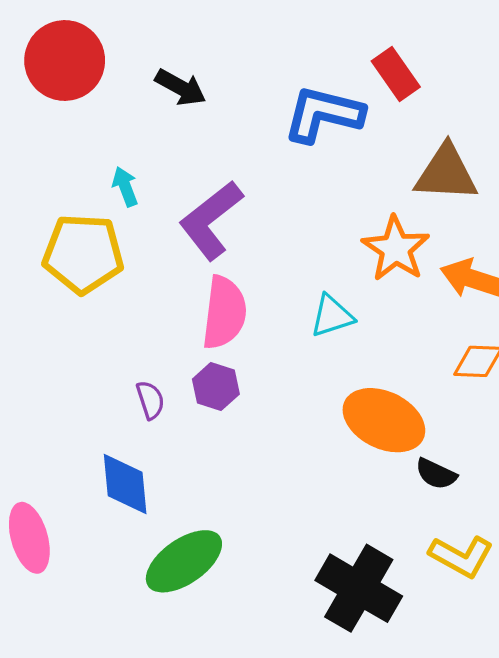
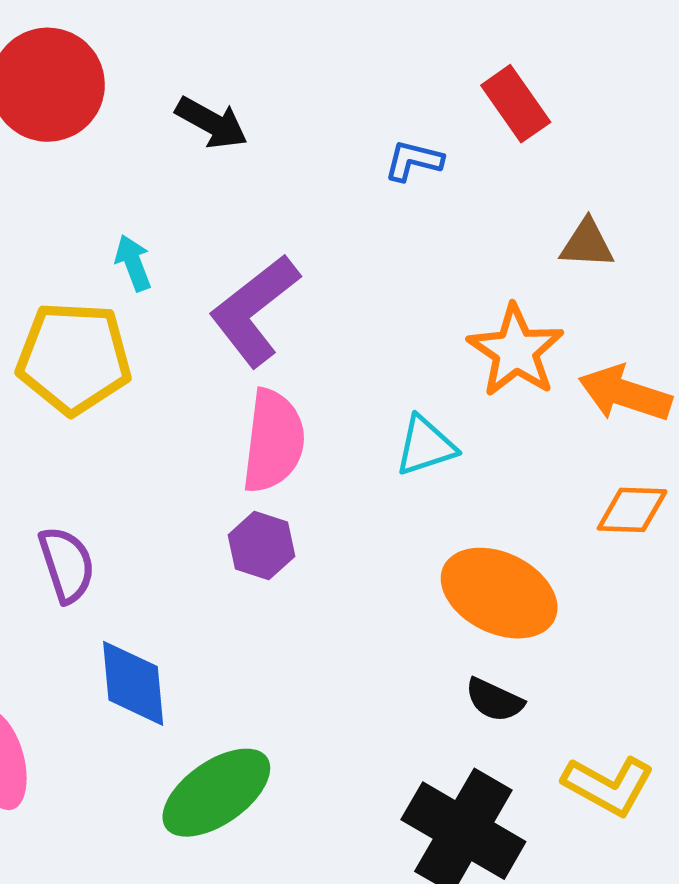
blue L-shape: (323, 114) -> (414, 161), size x0.5
brown triangle: (446, 173) -> (587, 244), size x0.6
purple semicircle: (150, 400) -> (67, 565), moved, size x1.4
black semicircle: (436, 474) -> (494, 700), moved

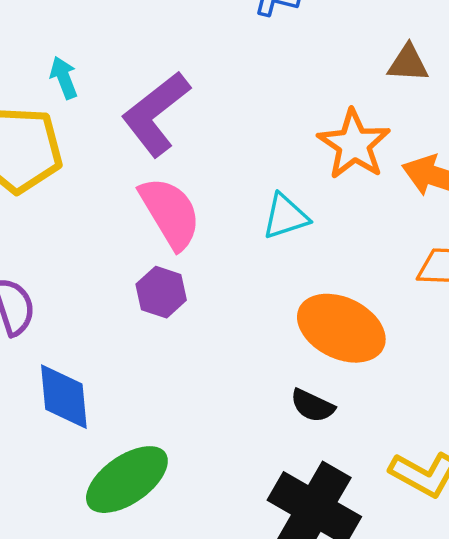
pink semicircle: (273, 441) -> (170, 213), turned -38
black semicircle: (494, 700) -> (313, 406), moved

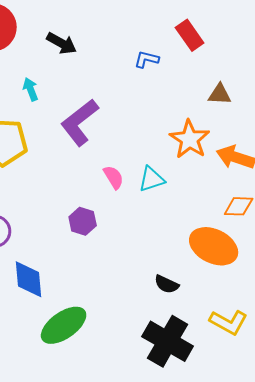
cyan arrow: (64, 78) -> (31, 89), moved
pink semicircle: (170, 213) -> (114, 177), moved, size x0.6
orange ellipse: (341, 328) -> (214, 246), moved

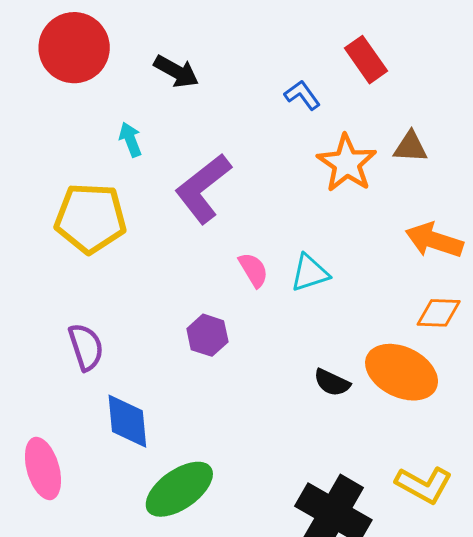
blue L-shape: (147, 59) -> (302, 95), turned 40
orange star: (190, 139) -> (347, 163), moved
black semicircle: (167, 284) -> (332, 383), moved

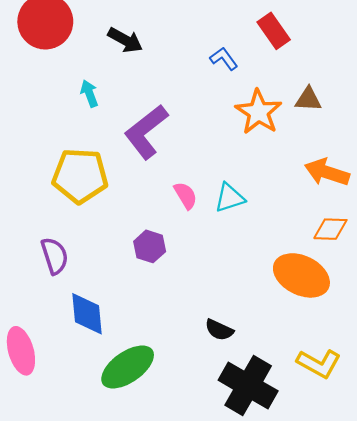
yellow pentagon: (90, 218) -> (80, 176), moved
black semicircle: (332, 383) -> (219, 330), moved

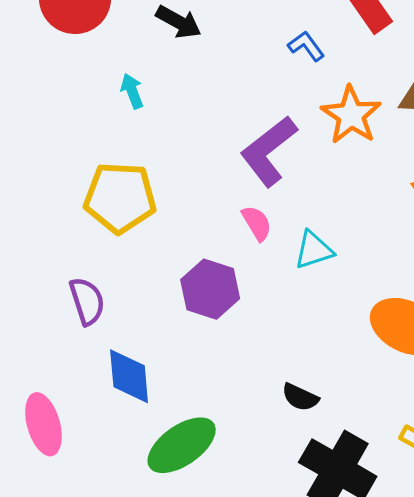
purple L-shape: (146, 132) -> (269, 151), moved
cyan triangle: (230, 198) -> (314, 250), moved
purple hexagon: (150, 246) -> (210, 289), size x1.4

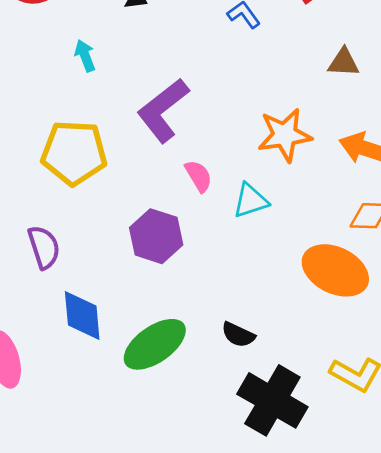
orange star: (351, 115) -> (285, 135), moved, turned 30
purple L-shape: (269, 151) -> (163, 110), moved
green ellipse: (182, 445) -> (155, 344), moved

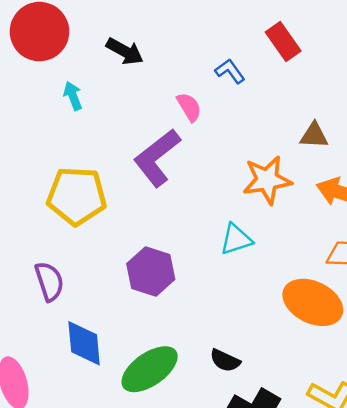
cyan arrow: (85, 56) -> (73, 96), moved
brown triangle: (344, 62) -> (314, 135), moved
pink semicircle: (199, 176) -> (189, 107), moved

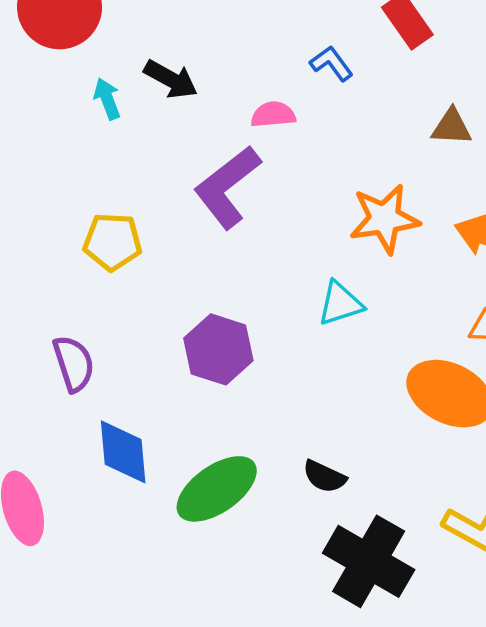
black arrow: (125, 51) -> (171, 79), moved
pink semicircle: (189, 107) -> (273, 115), turned -64
brown triangle: (314, 135) -> (452, 127), moved
yellow pentagon: (77, 196) -> (112, 242), size x0.7

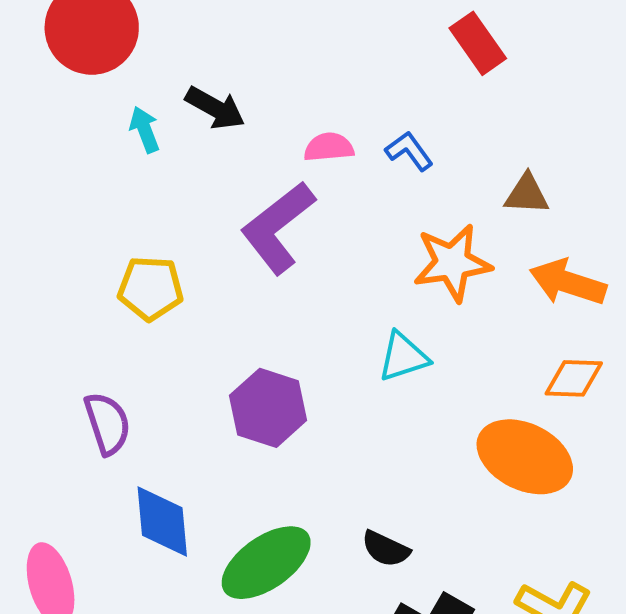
blue L-shape: (331, 63) -> (409, 151), moved
brown triangle: (452, 127) -> (527, 194), moved

